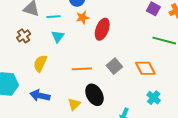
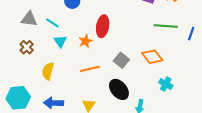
cyan line: (53, 17) -> (52, 23), turned 48
orange star: (83, 18) -> (85, 41), moved
black ellipse: (94, 95) -> (119, 89), moved

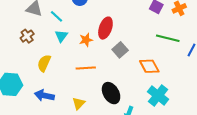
gray square: (121, 60) -> (120, 50), moved
cyan cross: (166, 84) -> (158, 95), size x1.5

